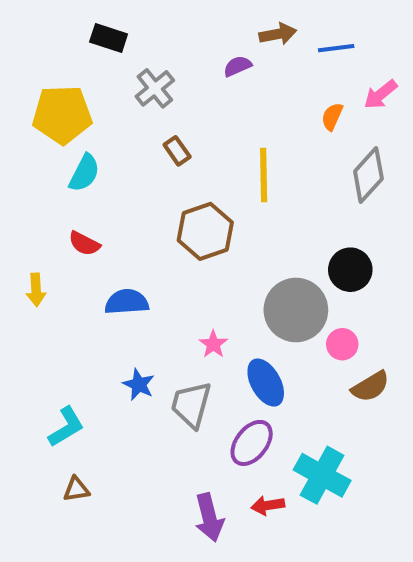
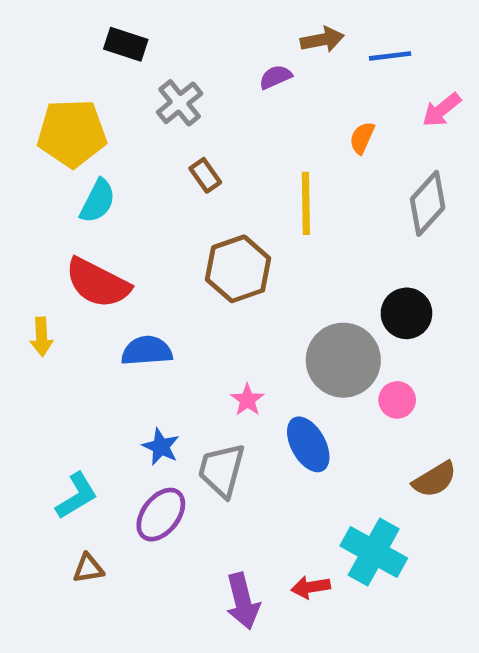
orange semicircle: (332, 117) -> (362, 138), moved
red semicircle: (84, 243) -> (98, 283), size x1.8
brown semicircle: (370, 387) -> (435, 479), moved
purple ellipse: (252, 443) -> (161, 515), moved

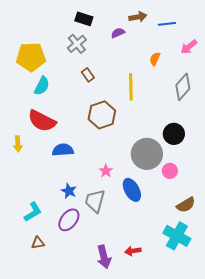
black rectangle: (126, 44) -> (84, 19), moved
cyan cross: (374, 552) -> (177, 236), moved

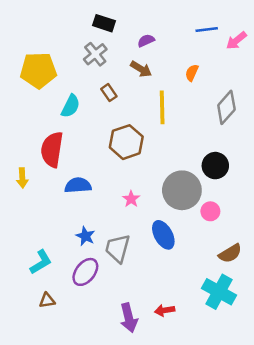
brown arrow: (138, 17) -> (141, 69), moved, turned 42
pink arrow: (189, 47) -> (236, 41), moved
cyan semicircle: (42, 86) -> (71, 106), moved
red semicircle: (42, 121) -> (52, 149), turned 72
pink star: (106, 171) -> (131, 199), moved

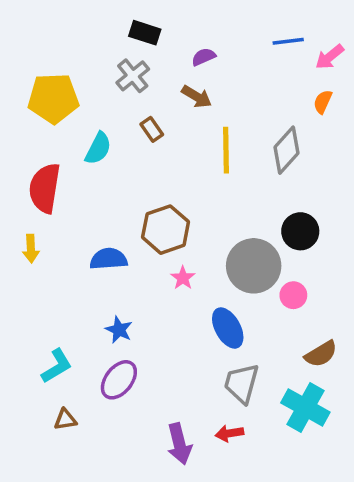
orange semicircle: (192, 73) -> (323, 102), moved
gray diamond: (226, 107) -> (286, 150), moved
brown hexagon: (126, 142) -> (166, 230), moved
red semicircle: (52, 149) -> (45, 188), moved
gray trapezoid: (118, 248) -> (242, 383), moved

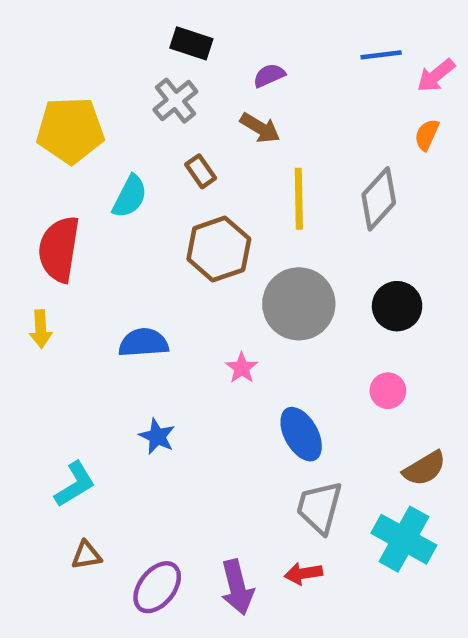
brown hexagon: (166, 230) -> (219, 249), moved
gray circle: (254, 266) -> (299, 304), moved
purple ellipse: (119, 380) -> (157, 587), moved

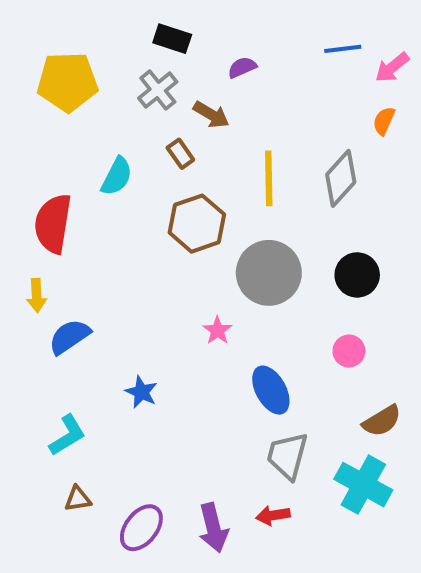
brown arrow: (260, 128) -> (211, 115), moved
yellow pentagon: (70, 130) -> (67, 82), moved
blue semicircle: (143, 343) -> (69, 337), moved, turned -30

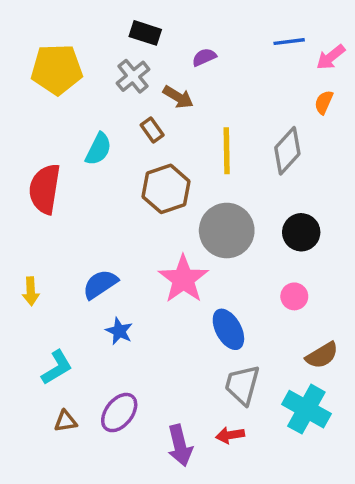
yellow arrow: (37, 296) -> (31, 291), moved
pink star: (217, 330) -> (183, 279), size x2.0
blue semicircle: (69, 337) -> (100, 284), moved
purple ellipse: (141, 528) -> (119, 413), moved

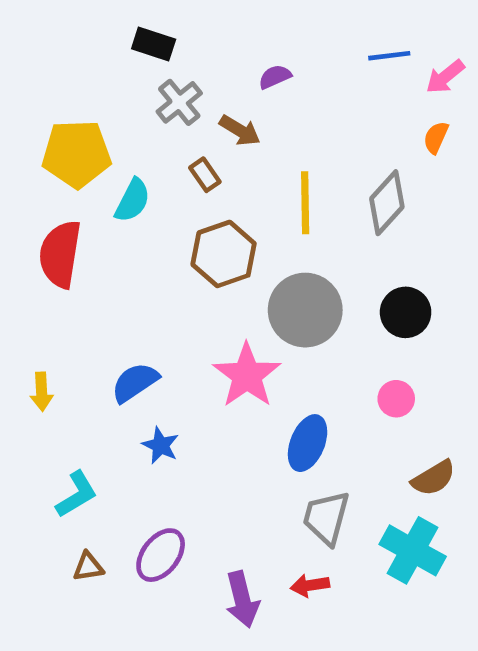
black rectangle: (145, 33) -> (154, 44), moved
yellow pentagon: (57, 69) -> (77, 154), moved
blue ellipse: (228, 329) -> (308, 443), turned 51

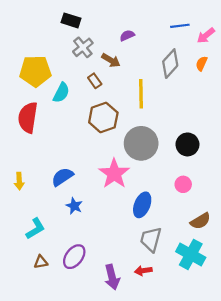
gray diamond: (387, 203) -> (170, 64), moved

